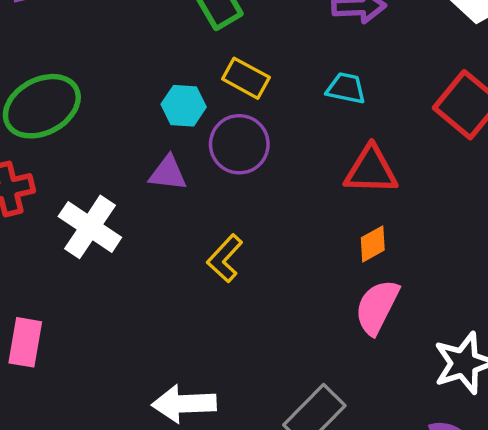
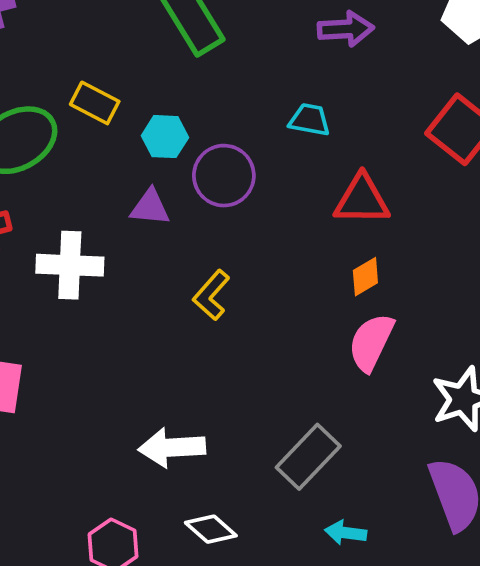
yellow rectangle: (246, 78) -> (95, 103), moved
cyan trapezoid: (346, 88) -> (310, 120), moved
white cross: (90, 227) -> (70, 265), turned -30

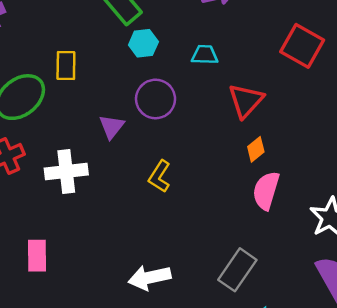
yellow rectangle: (95, 103) -> (66, 66), turned 72
cyan hexagon: (165, 137) -> (143, 43), moved
red triangle: (362, 200) -> (246, 101), turned -39
purple triangle: (150, 207) -> (112, 127), turned -48

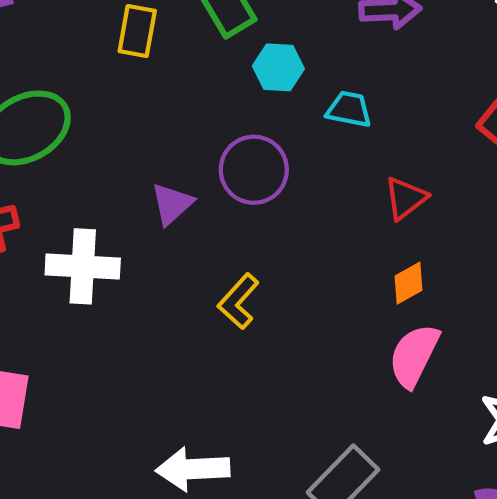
cyan hexagon: (143, 43) -> (278, 67), moved
yellow rectangle: (66, 66) -> (137, 31), moved
red triangle: (246, 101) -> (406, 198), size x0.7

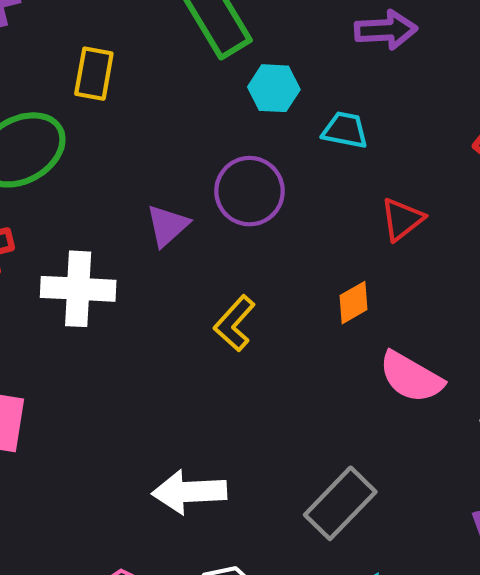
yellow rectangle: (137, 31) -> (94, 74), moved
orange diamond: (408, 283) -> (353, 303), moved
pink semicircle: (414, 356) -> (411, 377), turned -86

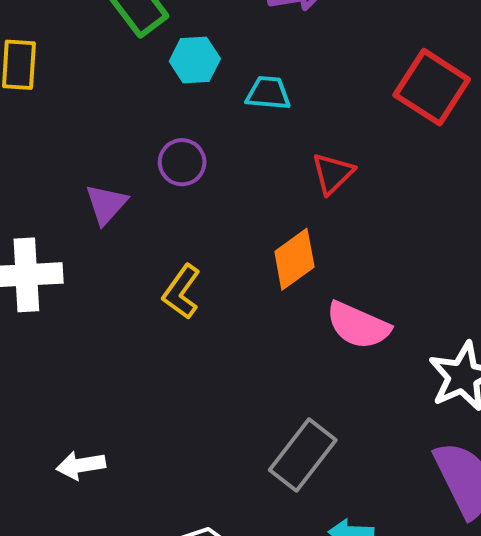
purple circle: (250, 191) -> (182, 162), size x0.7
orange diamond: (353, 303) -> (294, 259), size x1.4
white arrow: (189, 492) -> (81, 465), moved, size x0.7

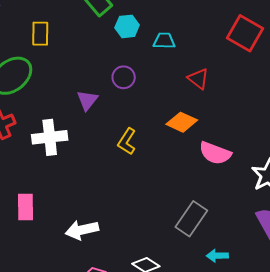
red triangle: (333, 173) -> (198, 79), turned -35
orange diamond: (294, 259) -> (182, 122), turned 64
white arrow: (81, 465) -> (82, 230), size x1.4

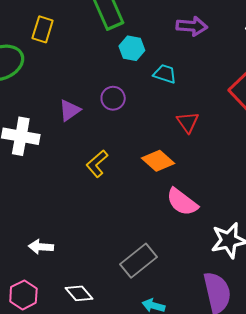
white arrow: (82, 230) -> (41, 247), moved, size x0.7

